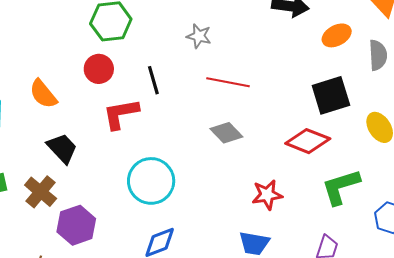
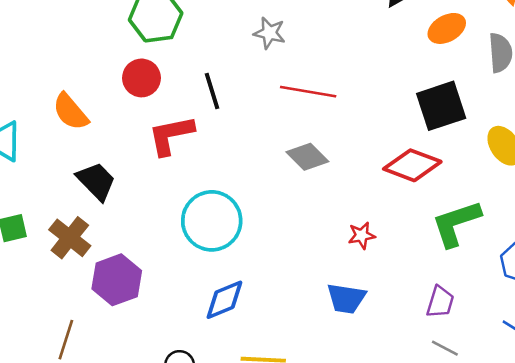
red star: (267, 195) -> (362, 235), size x0.7

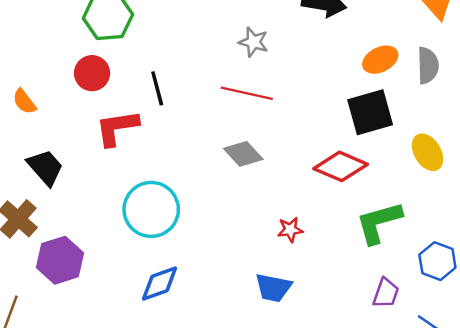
orange ellipse: (447, 28) -> (380, 60), moved
gray star: (269, 33) -> (253, 42), moved
orange semicircle: (70, 112) -> (24, 101), size x0.7
purple trapezoid: (440, 302) -> (386, 293), moved

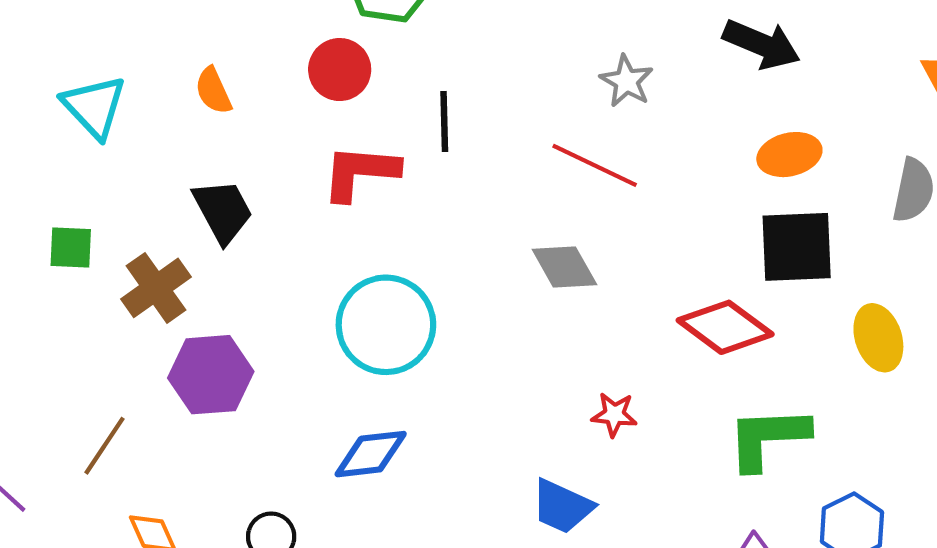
orange ellipse: (380, 60) -> (789, 155), moved

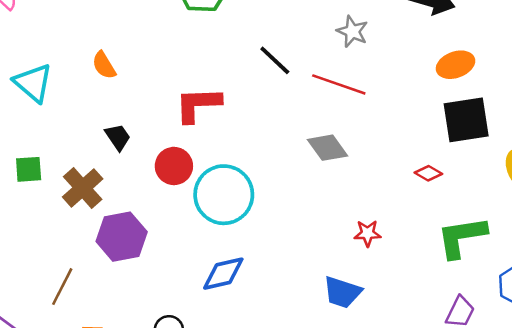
red circle: (340, 70) -> (174, 166), moved
black line: (444, 121) -> (275, 60), moved, turned -39
black trapezoid: (223, 211) -> (118, 137), size x0.7
red diamond: (725, 327) -> (428, 173), size x0.5

